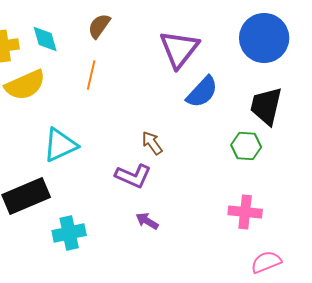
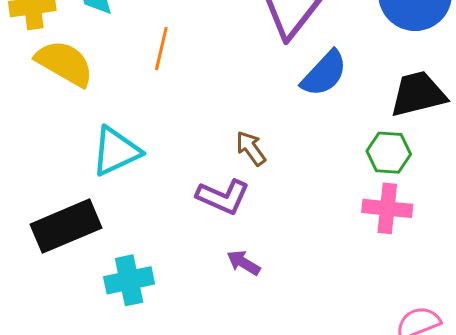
yellow semicircle: (25, 85) -> (65, 63), turned -126
black trapezoid: (266, 106) -> (418, 94), turned 63
pink cross: (245, 212) -> (387, 208), moved

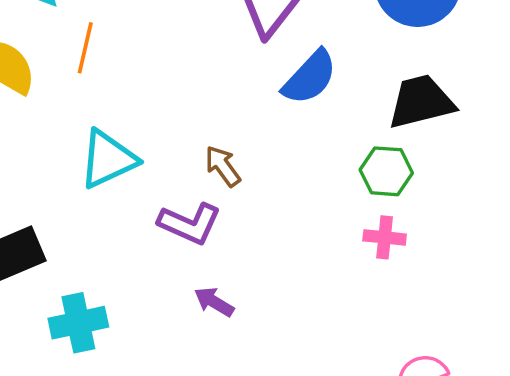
orange line: (161, 49) -> (85, 48), moved
cyan triangle: (116, 151) -> (108, 159), moved
pink cross: (387, 208) -> (385, 237), size x0.7

